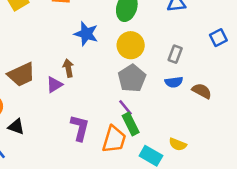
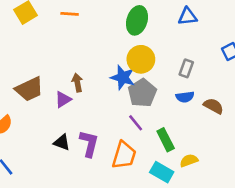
blue star: (86, 34) -> (123, 77), moved
green rectangle: (131, 124) -> (166, 140), moved
black triangle: (16, 127) -> (62, 142), moved
yellow semicircle: (178, 144) -> (189, 160), turned 138

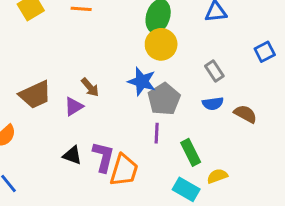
yellow circle: (141, 59) -> (161, 44), moved
gray rectangle: (186, 68) -> (214, 71), turned -54
brown arrow: (77, 83) -> (90, 87), turned 150
purple line: (136, 123) -> (157, 133), turned 42
orange trapezoid: (124, 155) -> (124, 170), moved

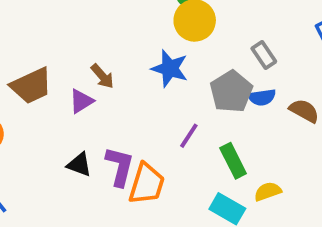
gray pentagon: (164, 99) -> (231, 92), moved
purple line: (157, 133) -> (189, 136), turned 30

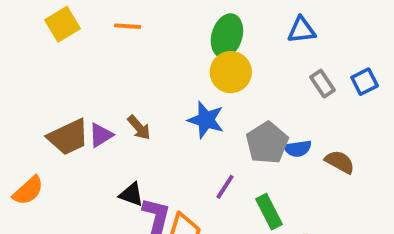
gray rectangle: (264, 55) -> (323, 84), moved
purple triangle: (81, 101) -> (101, 135), moved
black triangle: (79, 165) -> (131, 194), moved

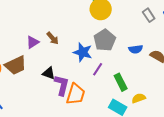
blue star: (206, 120) -> (83, 52), moved
brown trapezoid: (68, 137) -> (16, 65), moved
gray pentagon: (267, 143) -> (105, 40), moved

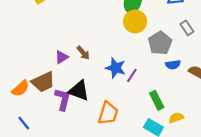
gray pentagon: (105, 40) -> (160, 43), moved
purple line: (98, 69) -> (132, 75), moved
black triangle: (49, 73) -> (79, 91), size x1.5
purple L-shape: (62, 85) -> (63, 99), moved

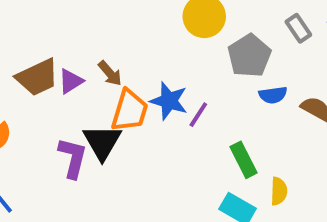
brown trapezoid: (43, 82) -> (37, 77), moved
black triangle: (79, 91) -> (102, 142), turned 40
orange trapezoid: (108, 113) -> (130, 111), moved
yellow semicircle: (176, 118) -> (279, 191), turned 112

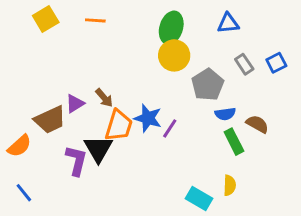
brown trapezoid: (37, 77) -> (50, 120), moved
green rectangle: (243, 160) -> (234, 142), moved

